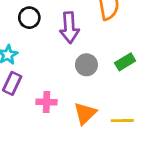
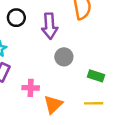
green rectangle: (125, 62) -> (96, 76), moved, turned 49
orange triangle: (85, 113) -> (53, 104), moved

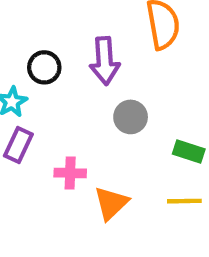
black circle: (16, 18) -> (44, 67), moved

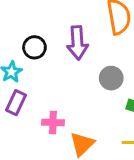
gray circle: (131, 117) -> (111, 78), moved

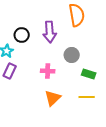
pink cross: (53, 123) -> (48, 71), moved

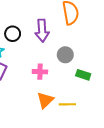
yellow line: (87, 97) -> (67, 104), moved

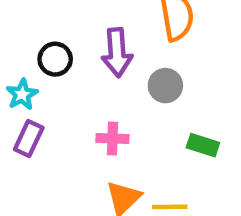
gray circle: (65, 55) -> (165, 86), moved

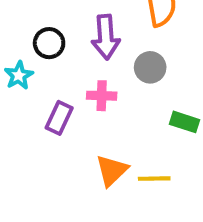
purple rectangle: (29, 138) -> (59, 118), moved
pink cross: (112, 138) -> (102, 96), moved

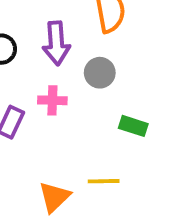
orange triangle: (112, 170) -> (54, 197), moved

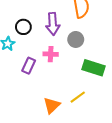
green rectangle: (133, 126) -> (94, 68), size x1.5
yellow line: (104, 181) -> (78, 97), turned -35

